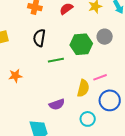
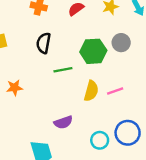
yellow semicircle: (83, 88) -> (91, 91), moved
blue circle: (110, 100) -> (128, 133), moved

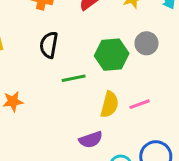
purple semicircle: (63, 122) -> (91, 140), moved

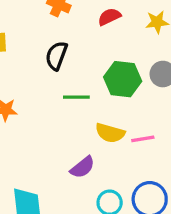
yellow semicircle: (110, 104) -> (110, 133), turned 80
purple semicircle: (91, 140) -> (82, 167), turned -30

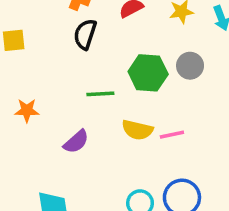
black semicircle: (56, 56) -> (85, 34), moved
purple semicircle: (82, 167) -> (76, 142), moved

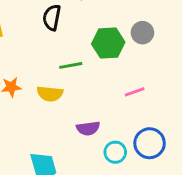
yellow semicircle: (137, 130) -> (50, 94), moved
purple semicircle: (76, 142) -> (88, 128), moved, turned 40

